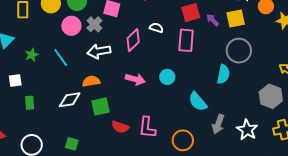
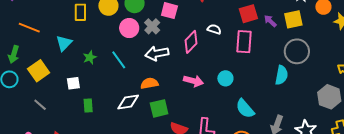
cyan semicircle: (198, 102) -> (245, 109), moved

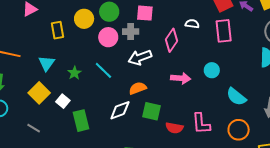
gray cross: (152, 26) -> (131, 32), turned -35
yellow square: (39, 71) -> (39, 93), moved
white square: (73, 83) -> (63, 101), turned -32
green rectangle: (88, 105) -> (81, 121), size x1.5
green square: (159, 108) -> (152, 111), turned 36

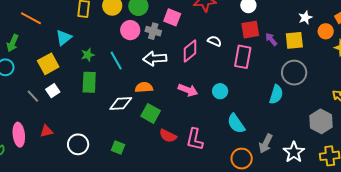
white square: (63, 101) -> (53, 91), moved
green rectangle: (81, 121) -> (89, 82), moved
orange circle: (239, 130) -> (242, 159), moved

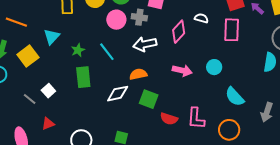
yellow square: (48, 64) -> (28, 56), moved
red triangle: (46, 131) -> (48, 124), moved
orange circle: (242, 159) -> (229, 130), moved

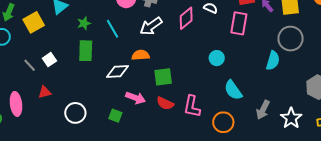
white arrow: (145, 44) -> (151, 26), turned -30
pink arrow: (182, 71) -> (136, 98), moved
green square: (149, 99) -> (163, 77), moved, turned -36

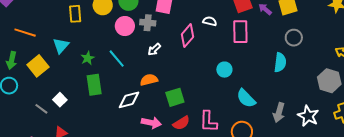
white arrow: (151, 26) -> (154, 49), size x0.6
gray circle: (291, 39) -> (294, 38), size x0.7
red semicircle: (165, 103) -> (181, 123), turned -48

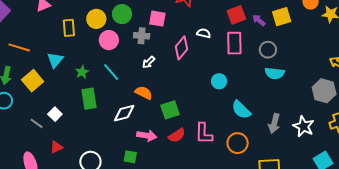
pink circle: (125, 26) -> (109, 40), moved
gray circle: (294, 38) -> (268, 50), moved
cyan semicircle: (280, 62) -> (275, 73), turned 90
orange semicircle: (149, 80) -> (144, 93), turned 42

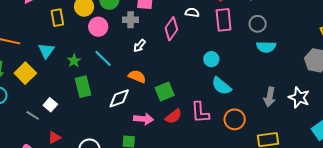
cyan semicircle: (241, 110) -> (221, 86), moved

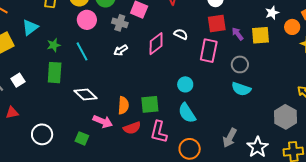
orange semicircle: (137, 76) -> (123, 105), moved, turned 54
green square: (165, 91) -> (150, 104), moved
white diamond: (119, 98) -> (86, 94), turned 45

